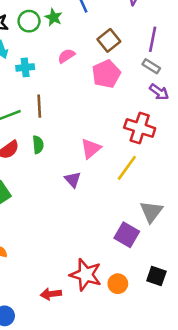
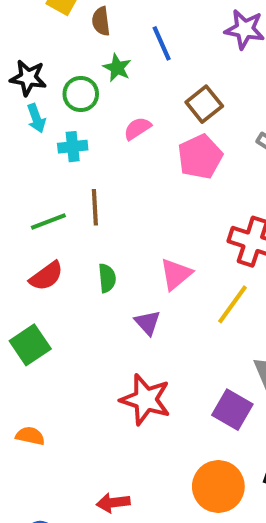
green circle: (29, 21) -> (81, 94), moved
green semicircle: (38, 145) -> (107, 278), moved
red star: (86, 275) -> (145, 399), moved
orange circle: (118, 284) -> (218, 486), size x1.6

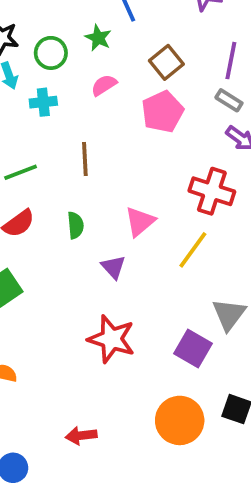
green star: (117, 68) -> (98, 38), moved
brown line: (95, 207) -> (85, 159), moved

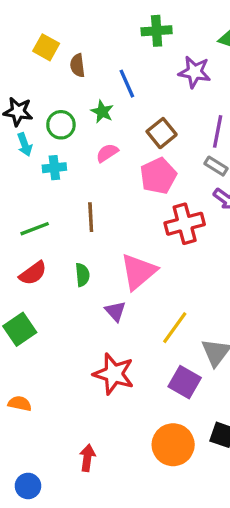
red cross: (212, 191) -> (185, 224), moved, turned -33
pink triangle: (140, 222) -> (138, 272), size x1.4
yellow line: (193, 250) -> (175, 328), moved
red arrow: (81, 436) -> (87, 458), turned 105

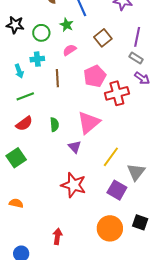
cyan arrow: (25, 145) -> (19, 71), moved
pink pentagon: (158, 176) -> (95, 76), moved
brown line: (91, 217) -> (57, 78), moved

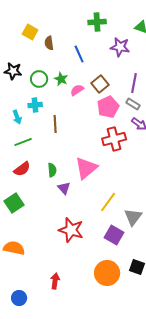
green star: (67, 25) -> (61, 79), moved
pink semicircle: (70, 50) -> (77, 90), moved
pink pentagon: (95, 76) -> (108, 107), moved
purple triangle: (75, 147) -> (64, 188), moved
orange semicircle: (16, 203) -> (14, 248), size x1.5

